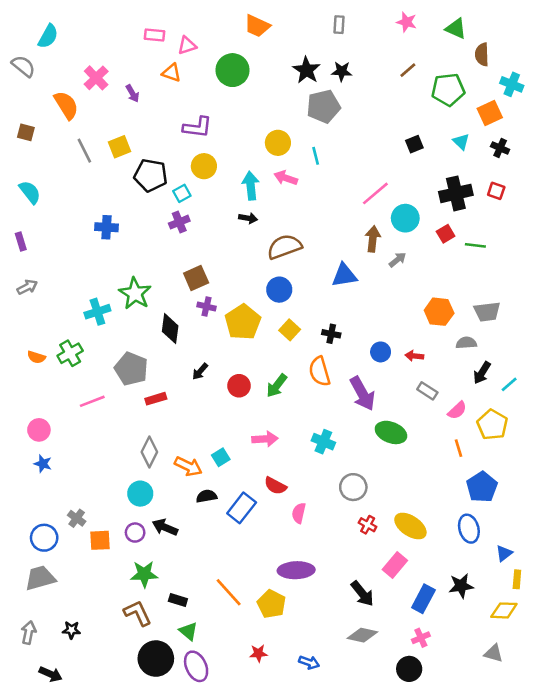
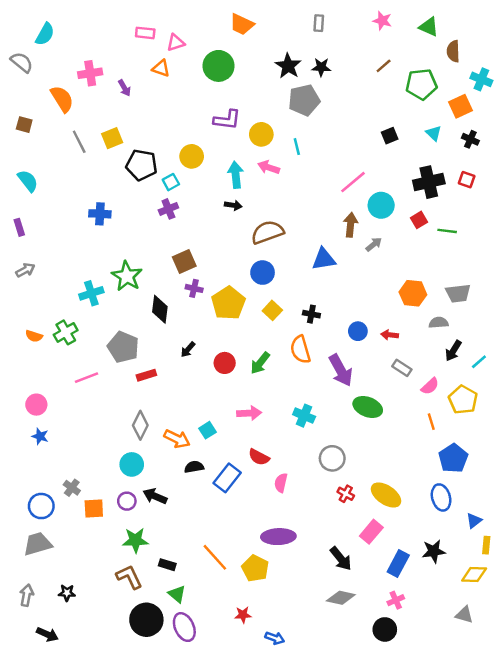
pink cross: (96, 78) -> (90, 73), turned 35
purple L-shape: (197, 127) -> (227, 120), moved
blue arrow: (309, 662) -> (275, 638), moved

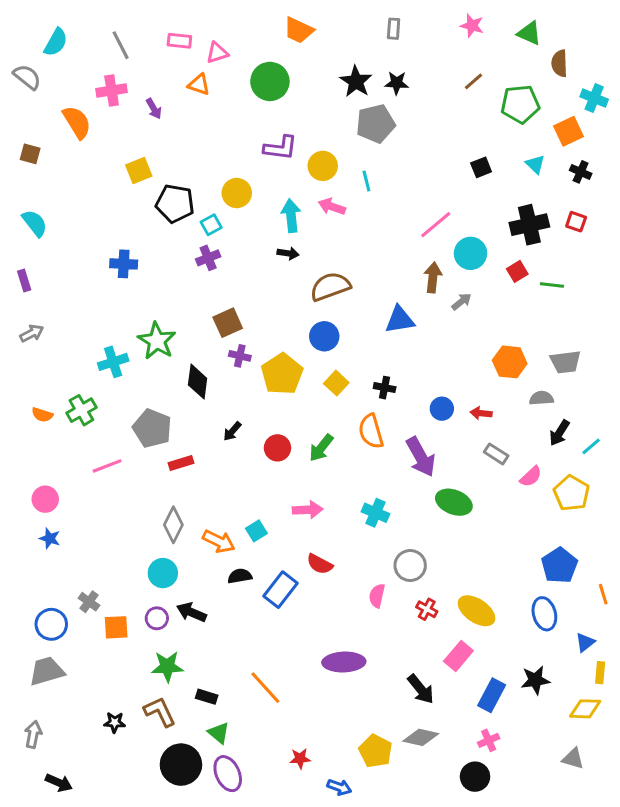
gray line: (79, 142) -> (121, 45), moved
orange line: (431, 422) -> (603, 594), moved
pink semicircle: (281, 483) -> (377, 596), moved
yellow pentagon: (255, 568) -> (375, 751), moved
black star: (67, 593) -> (115, 722), moved

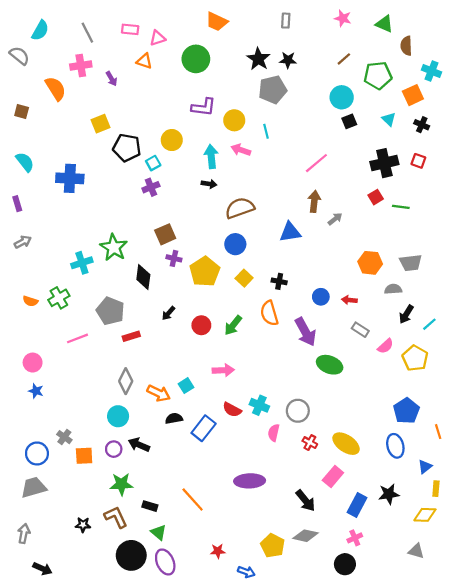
cyan circle: (470, 253) -> (342, 97), moved
blue cross: (124, 264) -> (70, 178), moved, size x1.4
cyan cross: (375, 513) -> (259, 405), moved

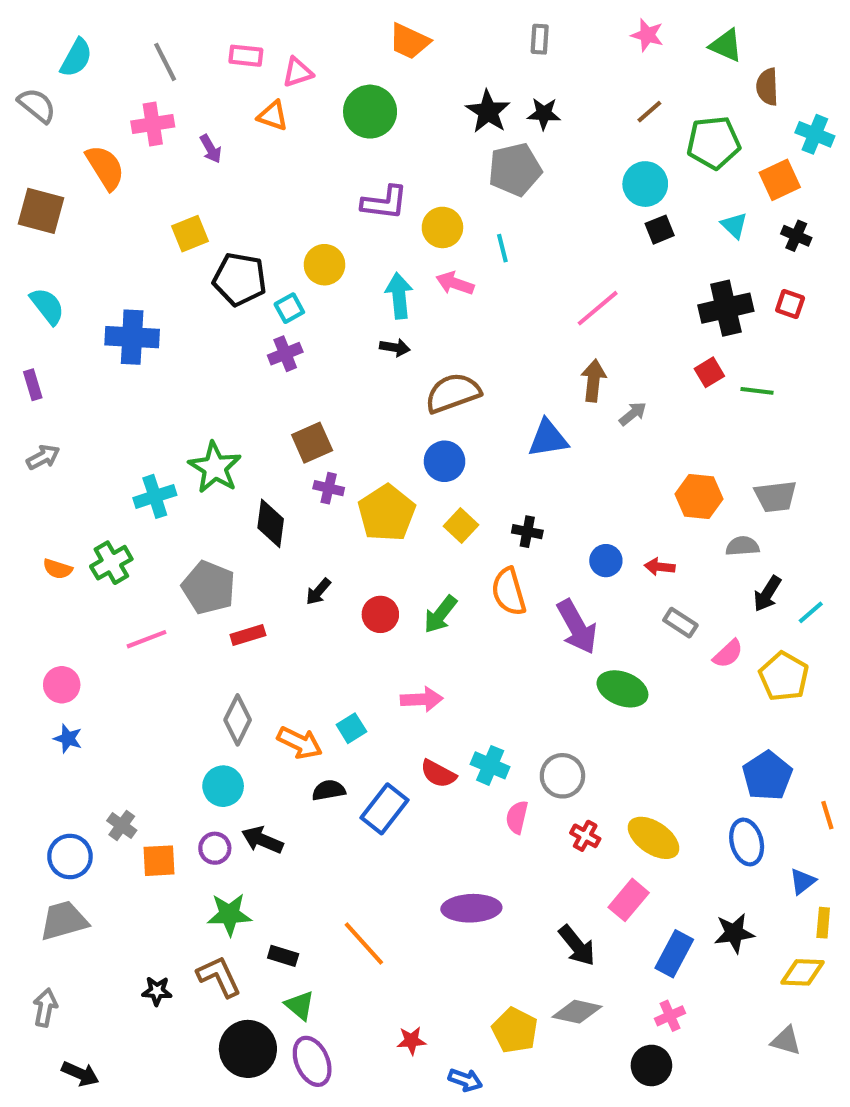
brown square: (22, 112) -> (41, 211), size x1.6

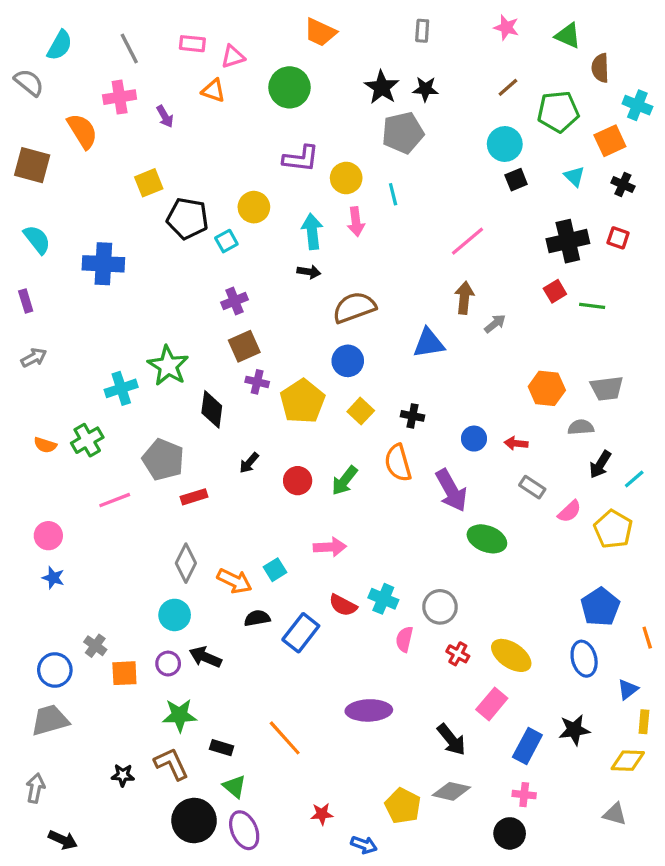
pink arrow: (455, 283) -> (356, 222), turned -116
purple cross: (285, 354) -> (234, 301), moved
pink cross: (670, 1016) -> (524, 795), turned 30

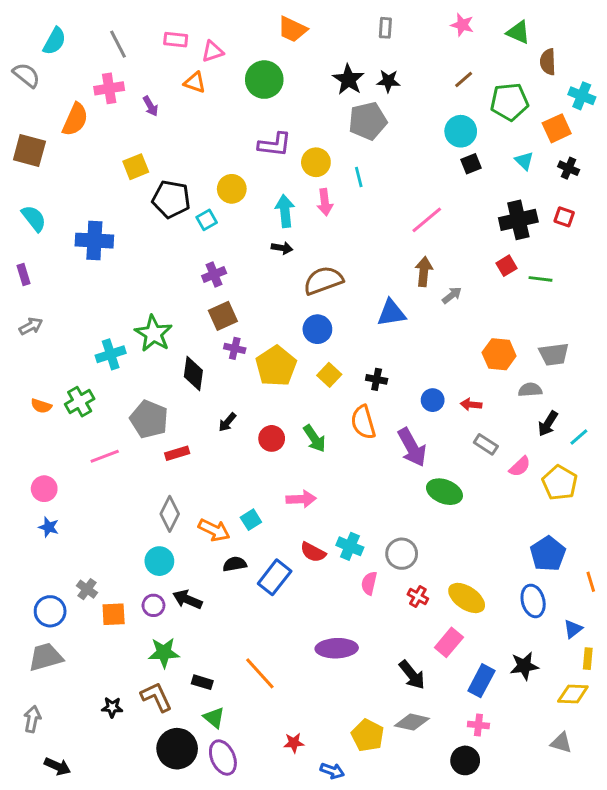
orange semicircle: (82, 131) -> (75, 119), turned 56
green arrow: (345, 481) -> (314, 438), turned -72

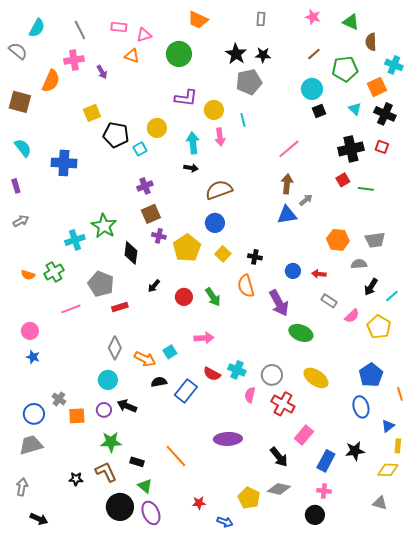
black cross: (569, 168) -> (385, 114), size x1.5
blue triangle: (391, 313) -> (287, 215), moved
red cross: (418, 597) -> (283, 404), size x1.6
yellow ellipse: (467, 598) -> (316, 378), moved

